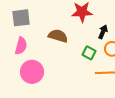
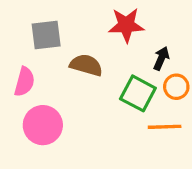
gray square: (21, 18) -> (46, 35), moved
green square: (89, 53) -> (138, 93), size x1.5

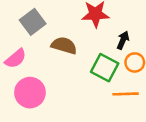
gray square: (46, 35) -> (33, 22), turned -30
pink semicircle: (24, 82) -> (16, 59), turned 35

